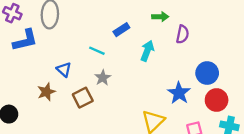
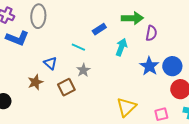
green arrow: (160, 17) -> (132, 18), size x1.5
blue L-shape: (25, 40) -> (17, 38), turned 35
blue star: (179, 93) -> (149, 66), moved

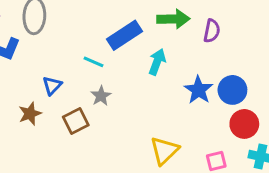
blue rectangle: (99, 29) -> (125, 35), size x1.6
purple semicircle: (151, 33) -> (212, 31), moved
blue triangle: (50, 63) -> (52, 86), turned 32

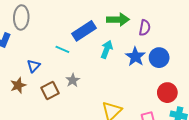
blue star: (198, 90) -> (135, 57), moved
blue circle: (232, 90) -> (159, 58), moved
gray star: (101, 96) -> (73, 80), moved

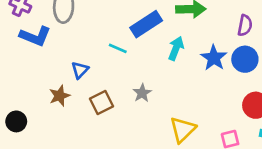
purple semicircle: (145, 28) -> (245, 25), moved
gray star: (73, 80) -> (142, 93), moved

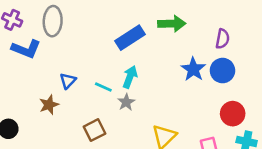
cyan line: (118, 48) -> (103, 87), moved
cyan arrow: (176, 48) -> (130, 77), moved
brown square: (101, 103) -> (94, 130), moved

